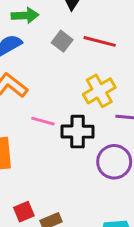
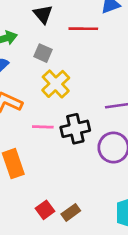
red line: (100, 41) -> (83, 29), moved
yellow cross: (99, 91) -> (56, 84), moved

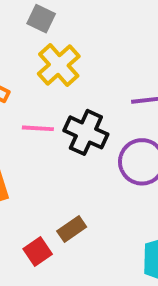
black cross: (75, 129) -> (86, 132), turned 36
brown rectangle: (71, 212) -> (72, 229), moved

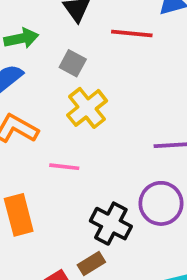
black cross: (86, 132) -> (111, 224), moved

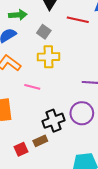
yellow cross: (87, 108) -> (49, 57), turned 30
black cross: (111, 224) -> (54, 121), turned 35

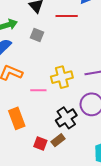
yellow cross: (49, 57) -> (62, 77), moved
red square: (21, 149) -> (40, 143), moved, turned -32

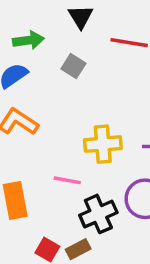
pink line: (38, 90) -> (67, 180), moved

